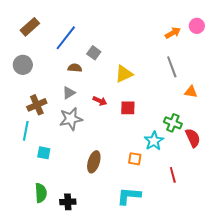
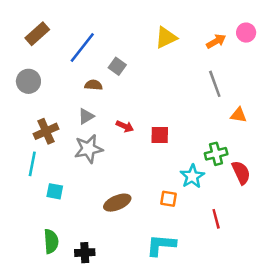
yellow triangle: (124, 74) -> (166, 38), moved
green cross: (173, 123) -> (216, 154), turned -36
brown ellipse: (94, 162) -> (117, 203), turned 50

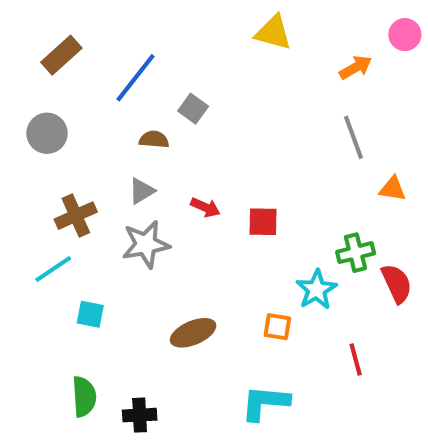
pink circle: (246, 33) -> (405, 35), moved
yellow triangle: (166, 38) -> (273, 33), moved, turned 40
cyan line: (32, 164) -> (53, 269), turned 45

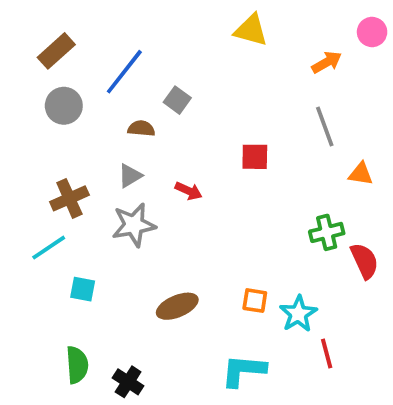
gray circle: (47, 133) -> (64, 106), moved
red square: (263, 222) -> (255, 157), moved
cyan star: (316, 290) -> (298, 314), moved
red line: (356, 360) -> (327, 353), moved
black cross: (140, 415) -> (128, 382), turned 36

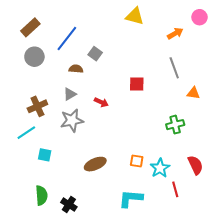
red semicircle: (364, 261) -> (195, 165), moved

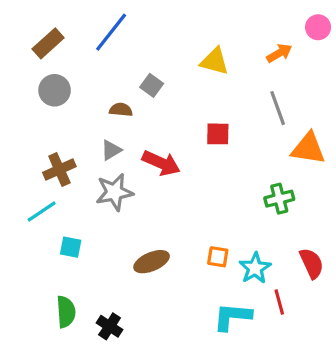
yellow triangle: (135, 16) -> (215, 61), moved
blue line: (67, 38) -> (111, 32), moved
orange triangle: (193, 93) -> (308, 148), size x1.6
red arrow: (101, 102) -> (161, 163), size x1.6
cyan L-shape: (131, 198) -> (232, 317), moved

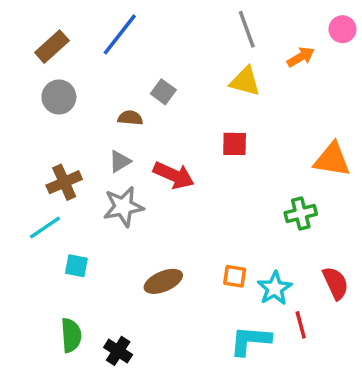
yellow triangle: (215, 61) -> (245, 81), moved
gray line: (278, 108) -> (247, 29), moved

